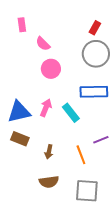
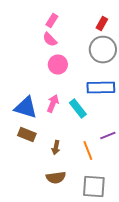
pink rectangle: (22, 25) -> (52, 20), moved, turned 40
blue triangle: (19, 112) -> (26, 108), turned 30

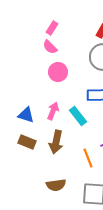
blue triangle: (26, 108) -> (26, 115), size x0.7
brown arrow: (56, 148) -> (56, 142), moved, size x1.6

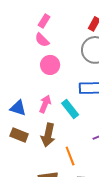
orange line: (88, 158) -> (70, 156), moved

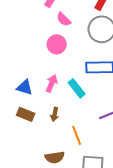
pink semicircle: (42, 40) -> (64, 19), moved
brown arrow: (48, 135) -> (55, 114), size x0.6

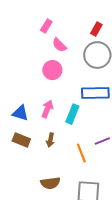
cyan rectangle: (77, 88) -> (72, 114), turned 60
orange line: (77, 135) -> (81, 153), moved

